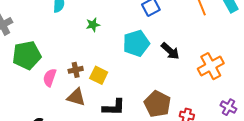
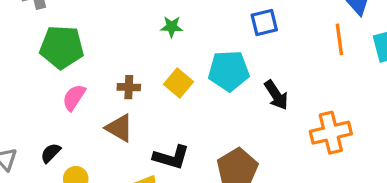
yellow square: (99, 75) -> (178, 83), moved
pink semicircle: (50, 78) -> (74, 97), moved

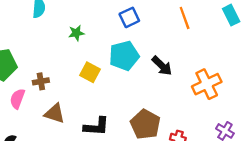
blue square: (264, 23) -> (129, 17), moved
orange line: (339, 39) -> (185, 18), moved
brown cross: (129, 87) -> (41, 81), moved

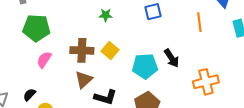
cyan pentagon: (124, 56) -> (145, 66), moved
brown cross: (41, 81) -> (82, 50), moved, size x1.6
brown triangle: (55, 113) -> (84, 80), moved, turned 48

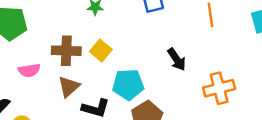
pink semicircle: (44, 60) -> (29, 70), moved, turned -132
cyan pentagon: (145, 66) -> (128, 84), moved

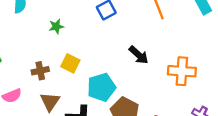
brown cross: (66, 51) -> (40, 71), size x0.7
orange cross: (219, 88) -> (182, 71), turned 32

